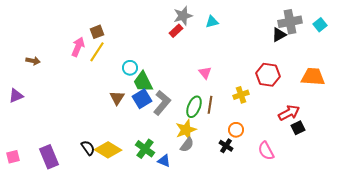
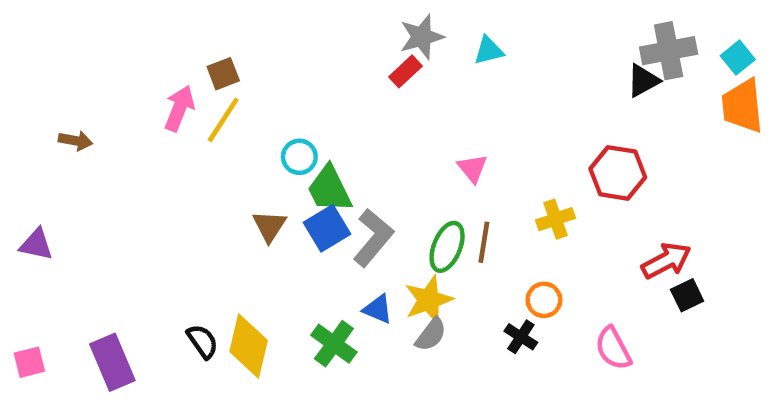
orange trapezoid: (313, 77) -> (742, 106), moved, turned -100
purple triangle: (16, 96) -> (36, 244), moved, turned 35
yellow diamond: (108, 150) -> (249, 346), turned 72
blue triangle: (164, 161) -> (378, 309), moved

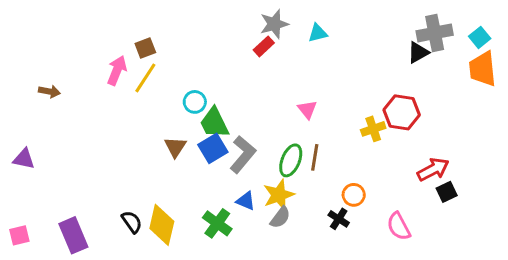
yellow cross: (555, 219) -> (373, 129), moved

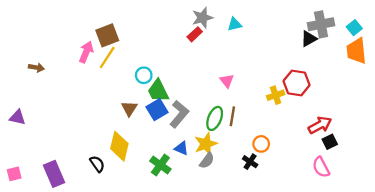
brown square: (145, 48) -> (107, 35), size x1.5
yellow diamond: (162, 225) -> (119, 146), moved
pink semicircle: (399, 226) -> (321, 167), moved

